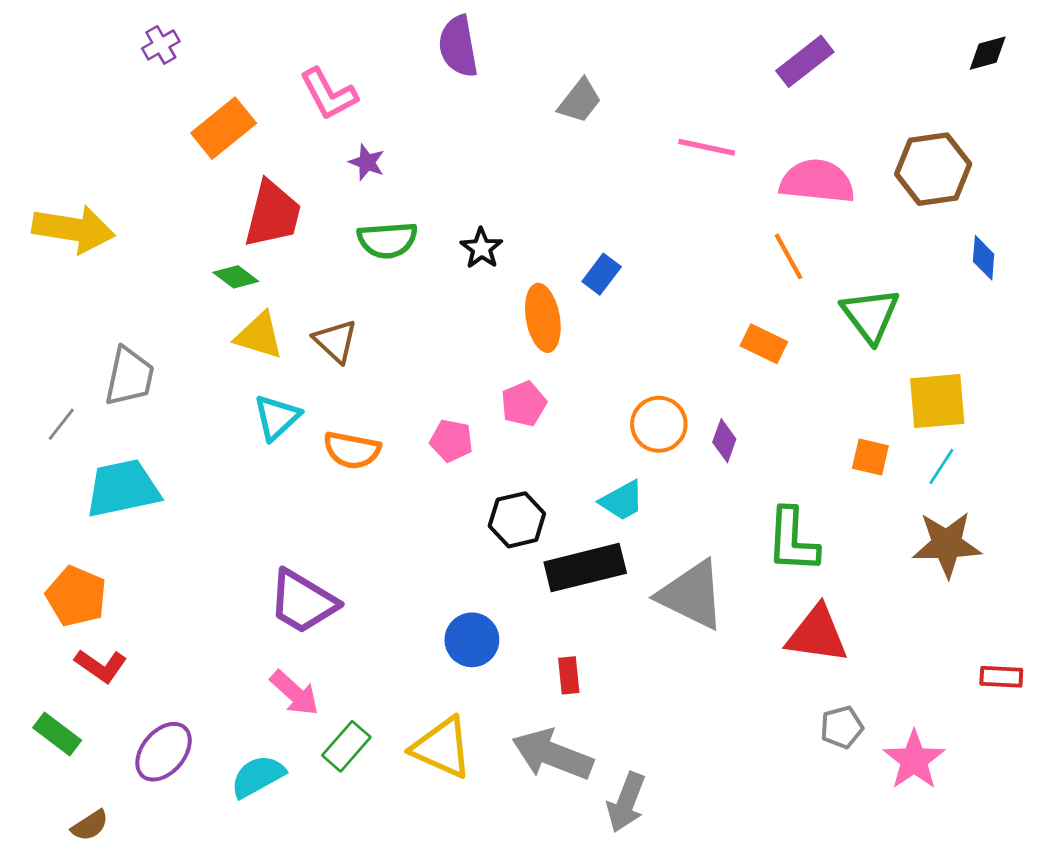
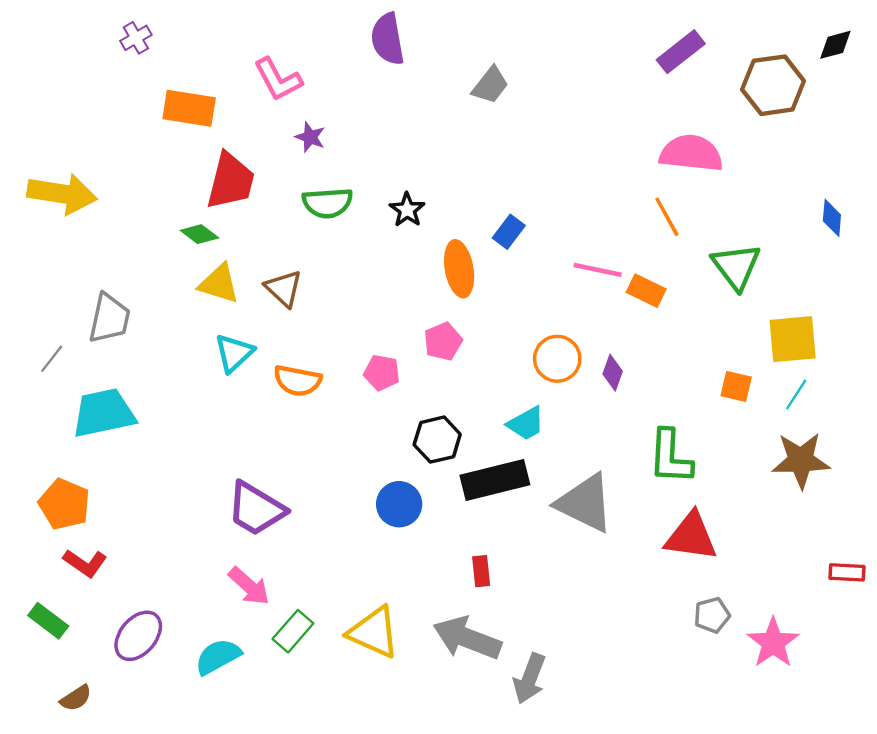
orange rectangle: (224, 128) -> (189, 108), turned 48
pink line: (707, 147) -> (598, 270), moved
brown hexagon: (933, 169) -> (773, 85), moved
blue circle: (472, 640) -> (399, 504), moved

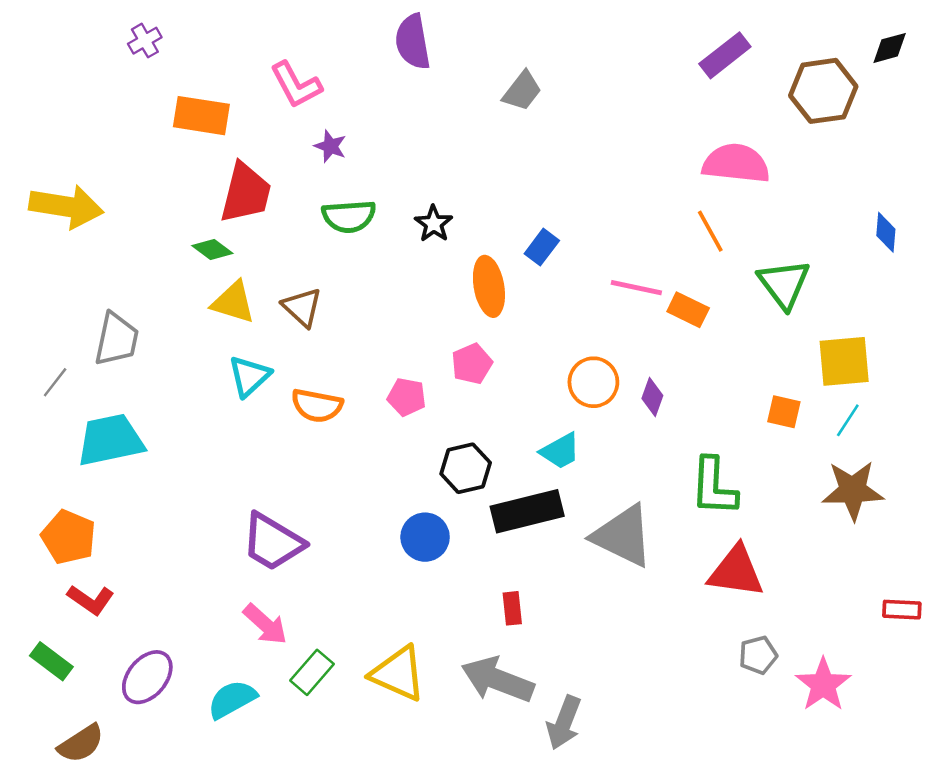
brown semicircle: (76, 698) -> (81, 744), size x1.4

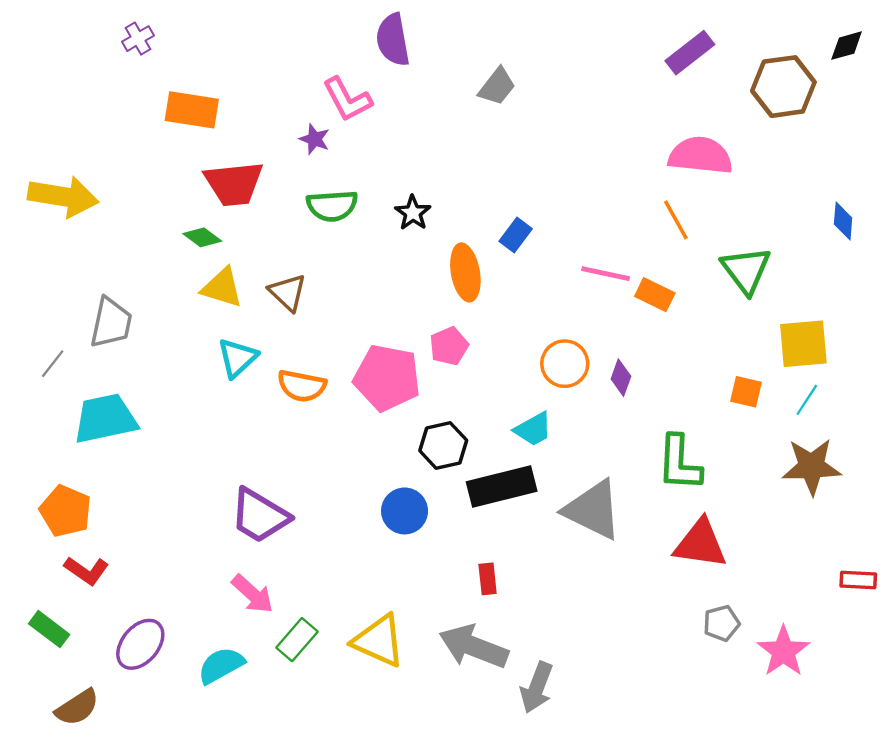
pink L-shape: (296, 85) -> (347, 99), moved
red trapezoid: (246, 193) -> (234, 184), turned 70
pink pentagon: (407, 397) -> (387, 378), size x1.8

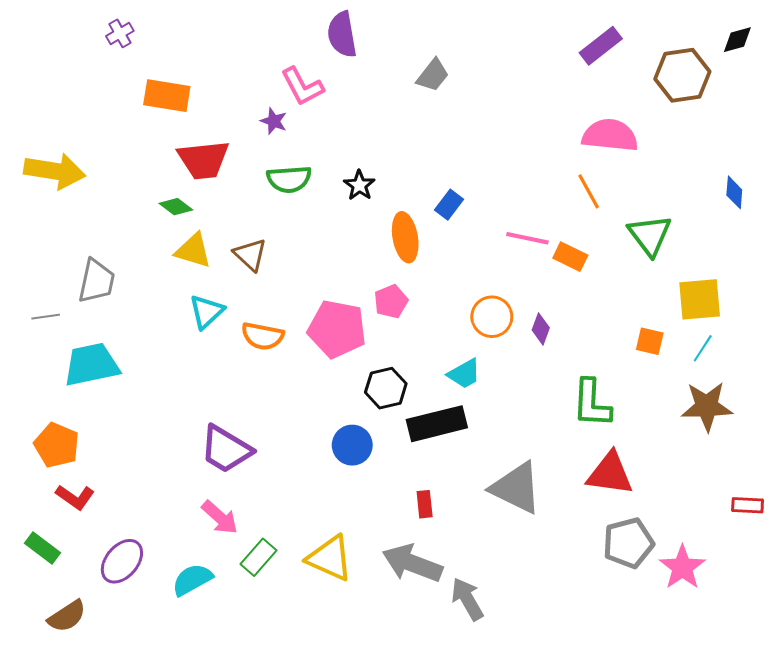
gray line: (53, 364) -> (46, 317), turned 44
gray triangle: (593, 510) -> (516, 488), moved
gray pentagon: (721, 623) -> (628, 543), size x1.6
gray arrow: (537, 688) -> (467, 599), turned 129

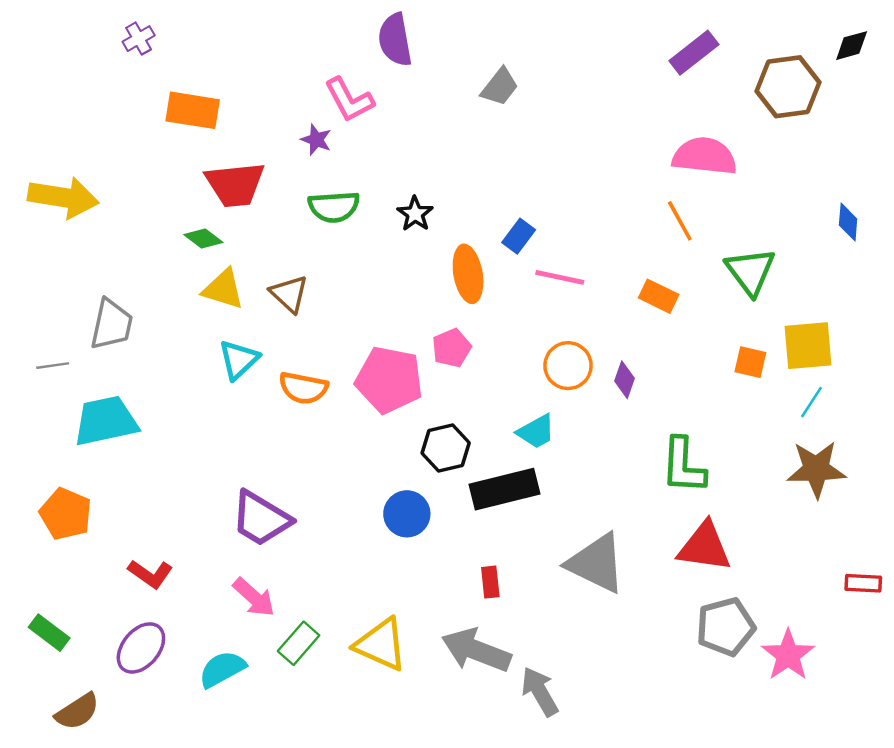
pink line: (527, 238) -> (560, 277), moved
orange square: (650, 341) -> (750, 362), moved
red L-shape: (75, 497) -> (150, 574), moved

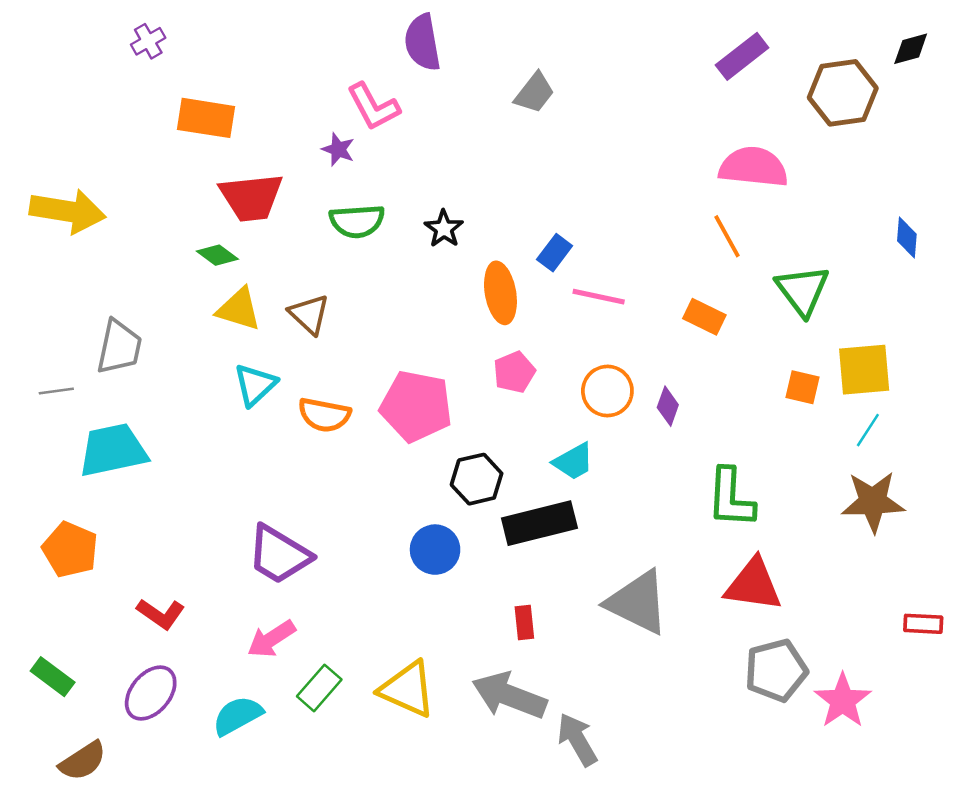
pink pentagon: (452, 348) -> (514, 372), moved
pink arrow: (254, 597) -> (271, 639), turned 105

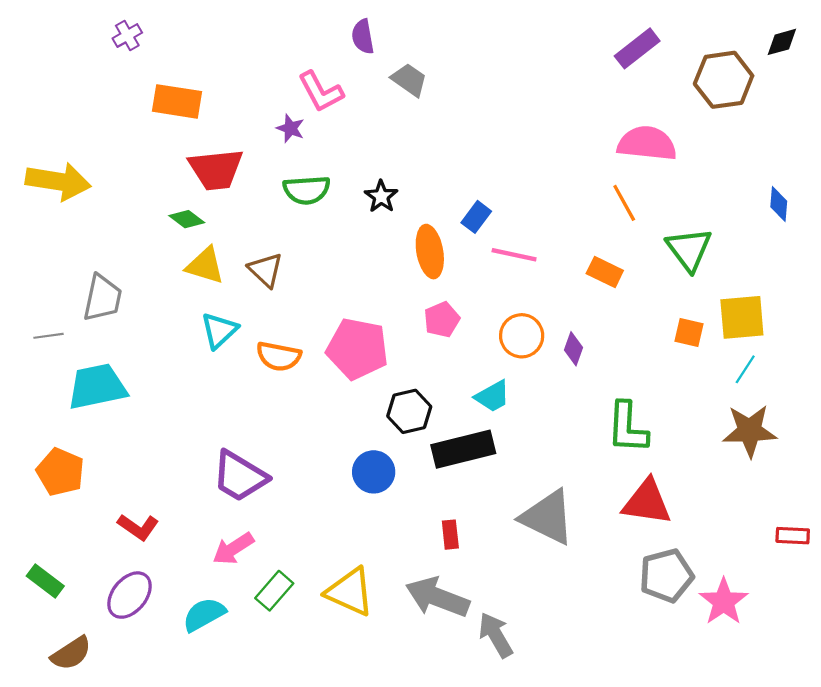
purple semicircle: (422, 42) -> (363, 37), size x0.7
gray trapezoid: (534, 93) -> (409, 80), moved, turned -93

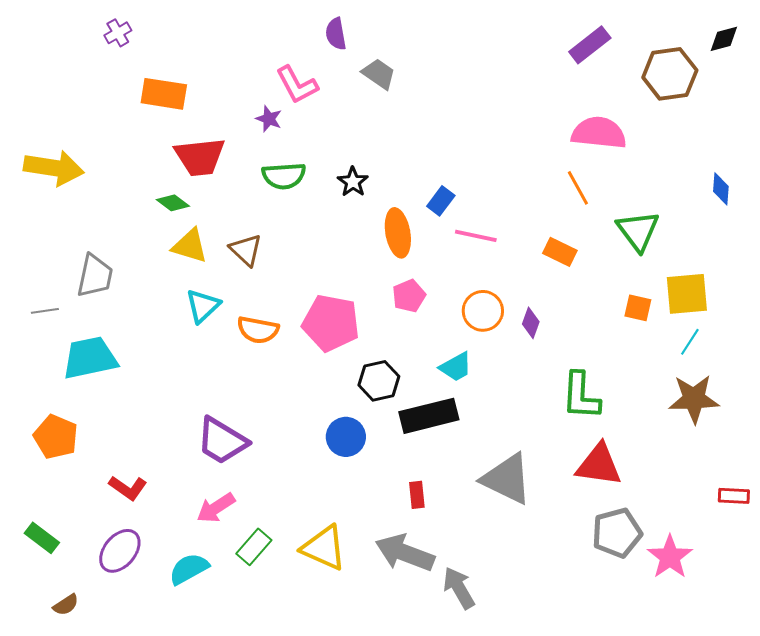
brown semicircle: (71, 653) -> (66, 605), size x0.7

